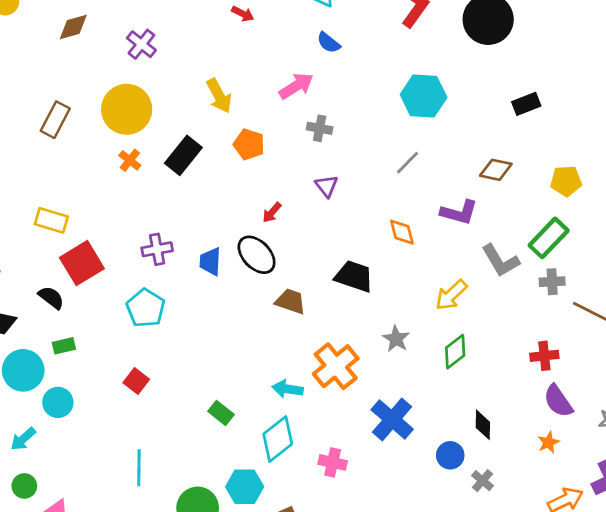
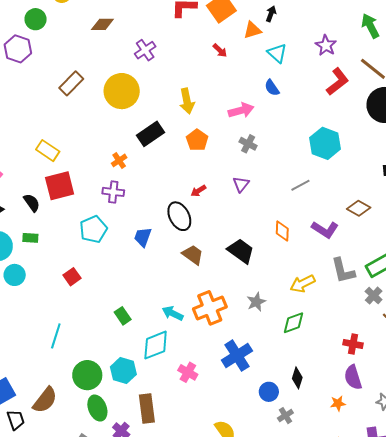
orange cross: (130, 160) -> (119, 160), moved
blue trapezoid: (210, 262) -> (143, 237), moved
gray cross: (552, 282) -> (374, 296), turned 30

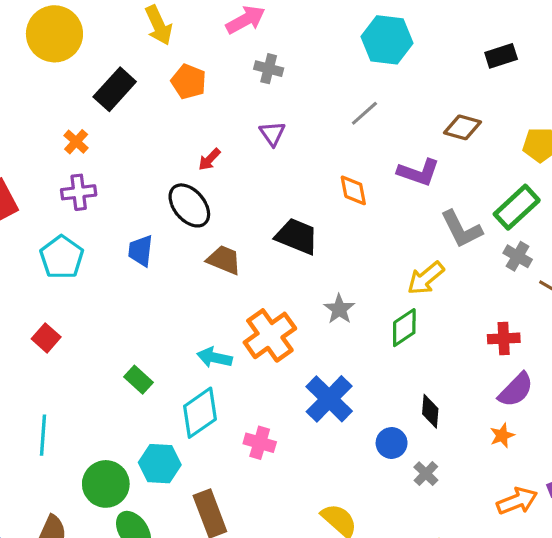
yellow arrow: (303, 284) -> (426, 278), moved
purple semicircle: (353, 377) -> (516, 390), turned -105

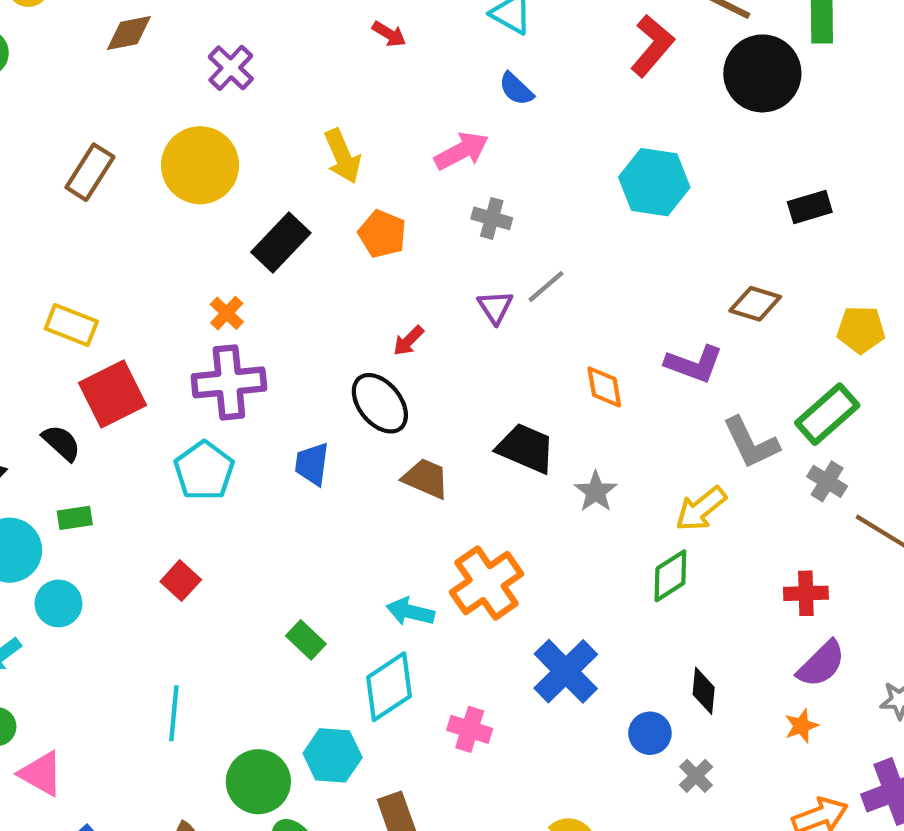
gray line: (364, 113) -> (546, 287), moved
purple cross: (79, 192) -> (229, 382), size x1.5
gray star: (339, 309) -> (596, 492), moved

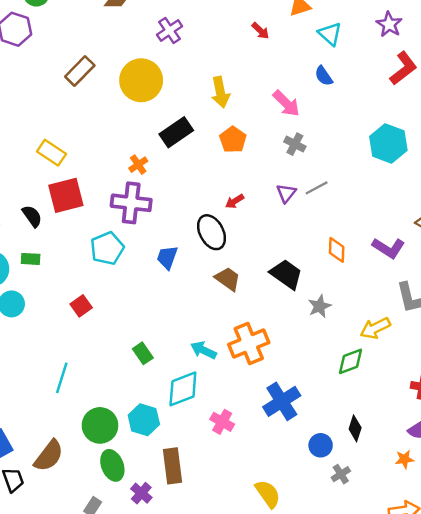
pink arrow: (462, 151) -> (286, 103), turned 60

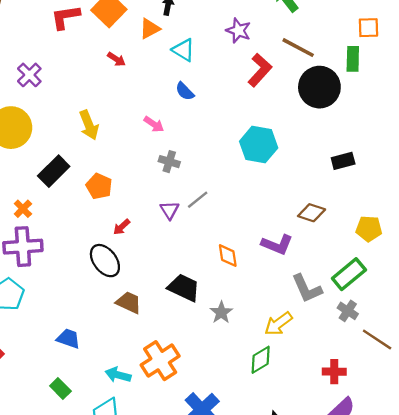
pink arrow: (286, 103) -> (154, 124), size x0.7
orange pentagon: (233, 140) -> (99, 186), moved
blue trapezoid: (167, 257) -> (68, 339), moved, turned 100

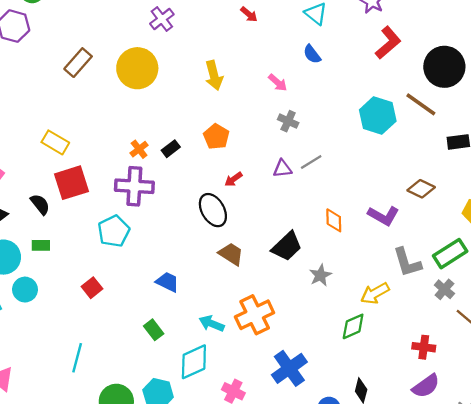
brown line: (298, 48) -> (421, 104), moved
black rectangle: (54, 171) -> (171, 149), moved, size x0.6
purple triangle: (170, 210) -> (282, 169), turned 48
black trapezoid: (184, 288) -> (287, 246), turned 104

